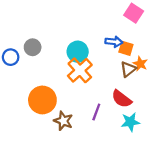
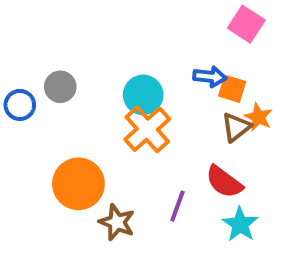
cyan star: (130, 122) -> (240, 224), turned -30

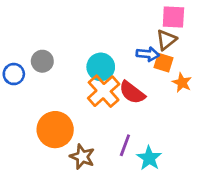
pink square: (246, 24) -> (173, 17), turned -30
brown triangle: (236, 127) -> (166, 40), moved
red semicircle: (224, 182) -> (132, 93), moved
cyan star: (240, 224) -> (149, 158), moved

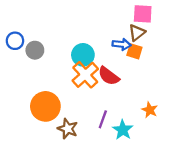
blue circle: (14, 74) -> (15, 41), moved
orange star: (182, 83) -> (150, 110), moved

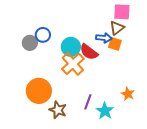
blue circle: (15, 41) -> (43, 35), moved
red semicircle: (109, 76) -> (89, 52), moved

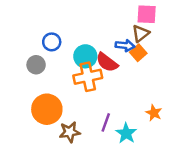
gray circle: (30, 43) -> (36, 65), moved
orange square: (115, 44) -> (138, 53), turned 32
orange cross: (73, 64) -> (88, 77), turned 30
brown star: (58, 110) -> (70, 132), turned -30

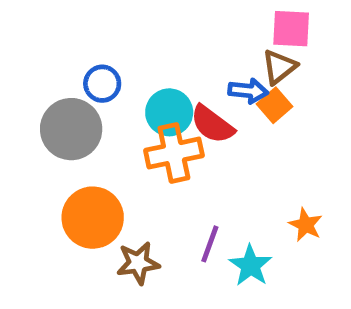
gray circle: (36, 65) -> (71, 129), size x1.6

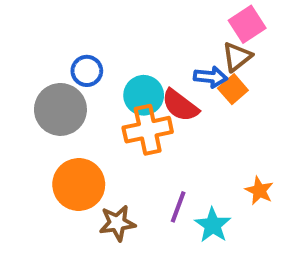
pink square: (291, 29) -> (247, 24), turned -36

